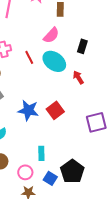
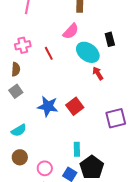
black rectangle: (82, 46) -> (110, 39), moved, turned -32
cyan ellipse: (54, 61) -> (88, 52), moved
cyan rectangle: (41, 153) -> (77, 149), moved

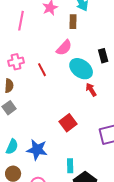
blue star: (48, 106) -> (37, 150), moved
cyan semicircle: (19, 130) -> (12, 147), turned -35

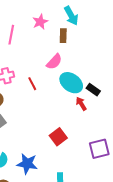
black rectangle: (103, 56) -> (93, 90), moved, turned -40

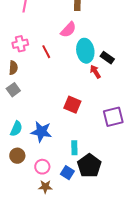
cyan ellipse: (71, 83) -> (85, 51), turned 45
red square: (58, 137) -> (72, 105), turned -30

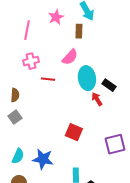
pink cross: (20, 44) -> (31, 61), moved
red line: (46, 52) -> (48, 79), turned -56

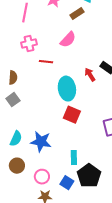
brown rectangle: (79, 31) -> (77, 14), turned 56
cyan ellipse: (87, 78) -> (67, 89), moved
red arrow: (97, 99) -> (90, 75), moved

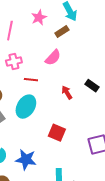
red arrow: (90, 75) -> (67, 93), moved
cyan ellipse: (67, 89) -> (26, 107), moved, turned 40

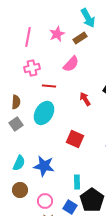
pink star: (39, 18) -> (57, 34), moved

